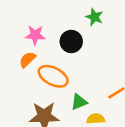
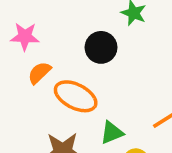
pink star: (35, 35) -> (25, 37), moved

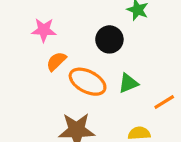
green triangle: (112, 133) -> (128, 83), moved

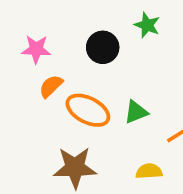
black circle: (109, 39) -> (103, 47), moved

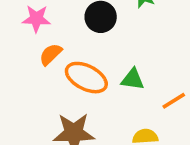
green triangle: (136, 112) -> (133, 79), turned 30

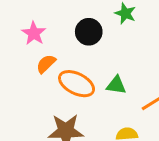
pink star: (36, 19) -> (34, 33), turned 30

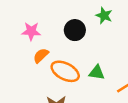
pink star: (34, 33) -> (31, 31), turned -30

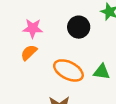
orange semicircle: (41, 56) -> (29, 53), moved

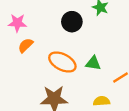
pink star: (33, 28) -> (17, 23), moved

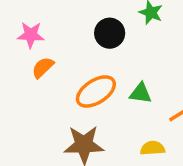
orange ellipse: (62, 62) -> (96, 91), turned -60

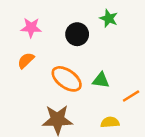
pink star: (31, 35) -> (31, 28), moved
orange ellipse: (96, 91) -> (67, 79), turned 68

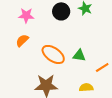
black circle: (77, 34) -> (61, 11), moved

